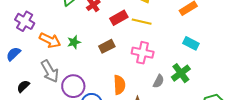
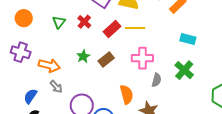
green star: (74, 42) -> (83, 56), moved
blue semicircle: (13, 54) -> (30, 96), moved
gray arrow: (50, 71) -> (56, 87), moved, size x0.6
gray semicircle: (159, 81) -> (156, 80), moved

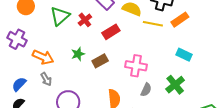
green triangle: (59, 22) -> (60, 16), size x1.5
yellow line: (135, 28) -> (153, 24), moved

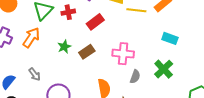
red cross: (85, 20) -> (68, 12), turned 32
orange arrow: (43, 57) -> (31, 38), moved, turned -75

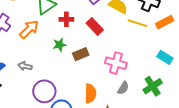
red cross: (68, 12) -> (66, 19), moved
red rectangle: (95, 22) -> (95, 27), turned 72
gray arrow: (35, 74) -> (25, 66), turned 128

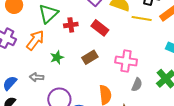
green star: (60, 45) -> (57, 57), moved

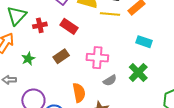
gray semicircle: (137, 85) -> (110, 80), turned 40

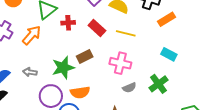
yellow line: (110, 14) -> (126, 33), moved
green star: (28, 59) -> (63, 68), moved, size x1.6
orange semicircle: (79, 93) -> (80, 92), moved, turned 84

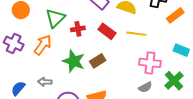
pink cross: (120, 63) -> (150, 63), moved
green star: (63, 68) -> (74, 61), moved, turned -30

